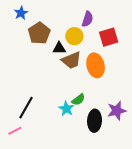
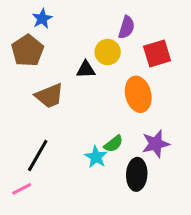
blue star: (21, 13) -> (42, 19), moved
brown pentagon: (39, 33) -> (28, 51), moved
brown trapezoid: (71, 60) -> (49, 96), moved
purple star: (117, 111) -> (156, 144), moved

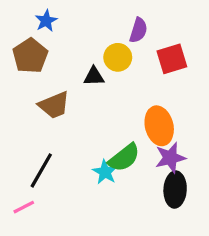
orange ellipse: (138, 94) -> (159, 126), moved
green semicircle: (113, 144) -> (124, 158), size x1.5
black ellipse: (137, 174) -> (175, 190), moved

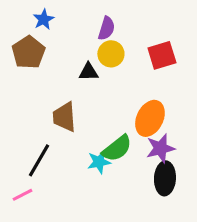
purple semicircle: (138, 30) -> (106, 28), moved
brown trapezoid: (54, 105) -> (64, 117), moved, turned 108
orange ellipse: (159, 126) -> (150, 118), turned 40
cyan star: (105, 172) -> (99, 162), turned 30

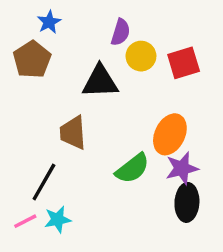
yellow circle: (111, 54) -> (141, 56), moved
black triangle: (88, 72) -> (100, 82), size x1.6
cyan star: (99, 162) -> (58, 219), moved

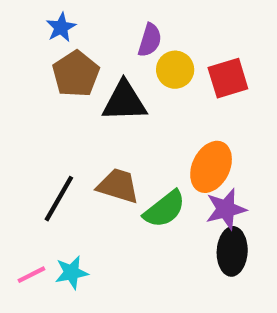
brown pentagon: (32, 59) -> (76, 74), moved
brown trapezoid: (73, 133) -> (118, 186), moved, turned 111
black line: (44, 182) -> (59, 199), moved

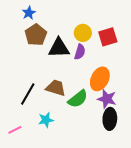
purple semicircle: (150, 40) -> (80, 52), moved
purple star: (226, 209) -> (107, 99), turned 30
cyan star: (72, 273) -> (46, 120), moved

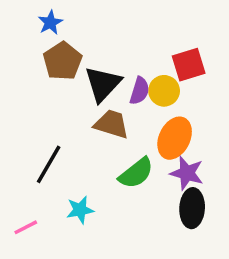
yellow circle: (83, 33) -> (164, 91), moved
black triangle: (59, 48) -> (103, 84), turned -45
brown trapezoid: (56, 88) -> (112, 124), moved

